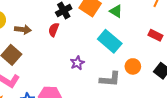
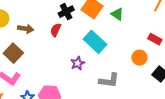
cyan rectangle: (110, 41) -> (95, 42), moved
orange circle: (133, 66) -> (139, 58), moved

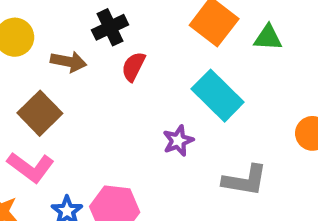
black cross: (66, 12) -> (110, 27), moved
green triangle: (117, 14) -> (268, 38), turned -32

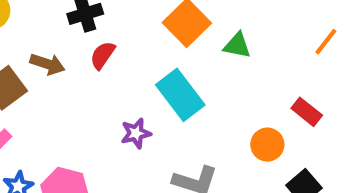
brown arrow: (69, 62) -> (47, 64), moved

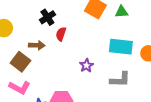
cyan rectangle: (180, 95) -> (121, 47), moved, turned -30

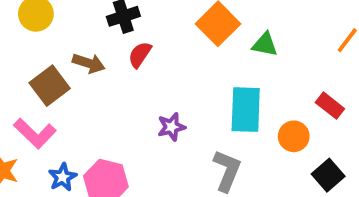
cyan rectangle: (121, 47) -> (246, 110), turned 70
gray L-shape: (120, 80) -> (227, 171), turned -85

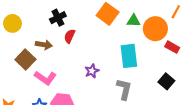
pink L-shape: (35, 133) -> (45, 78), moved
orange circle: (294, 136) -> (155, 29), moved, size x1.5
black square: (328, 175) -> (166, 81), moved

